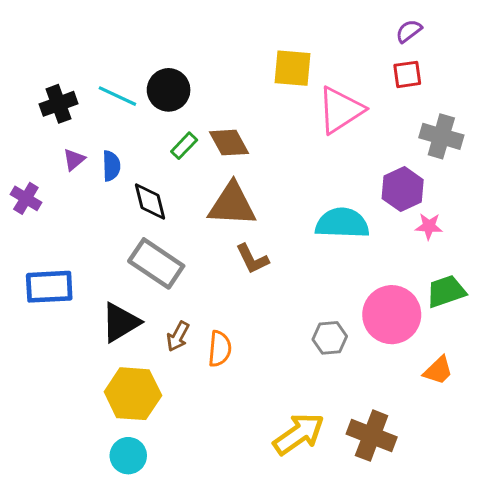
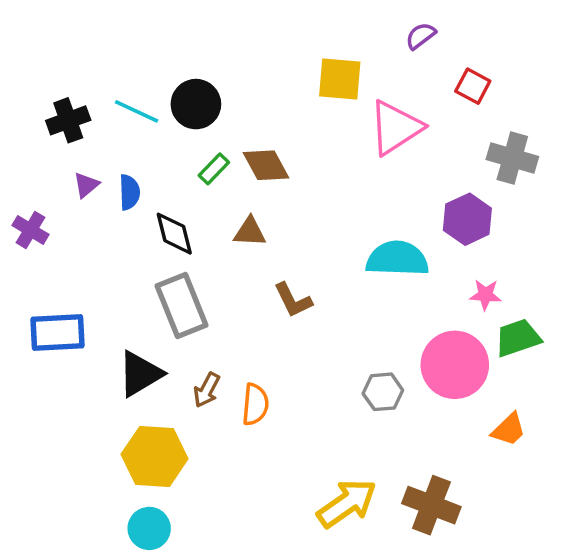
purple semicircle: (409, 31) -> (421, 36), moved
red square: (407, 74) -> (473, 86), turned 36
brown triangle: (232, 205) -> (250, 232), moved, size x0.6
pink star: (429, 226) -> (485, 295), moved
gray rectangle: (156, 263) -> (182, 305), turned 34

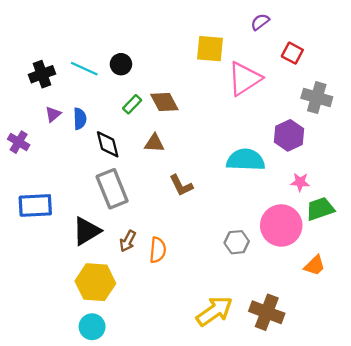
black circle: (196, 104) -> (121, 64), size x0.7

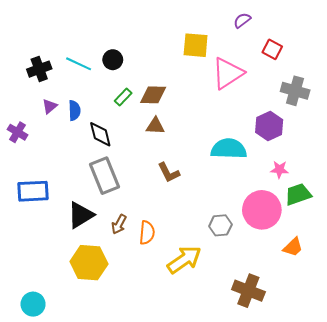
brown diamond: (164, 102) -> (153, 95), turned -60
brown triangle: (154, 143) -> (155, 126), moved
yellow arrow: (214, 311) -> (184, 260), moved
cyan circle: (92, 327) -> (33, 304), moved

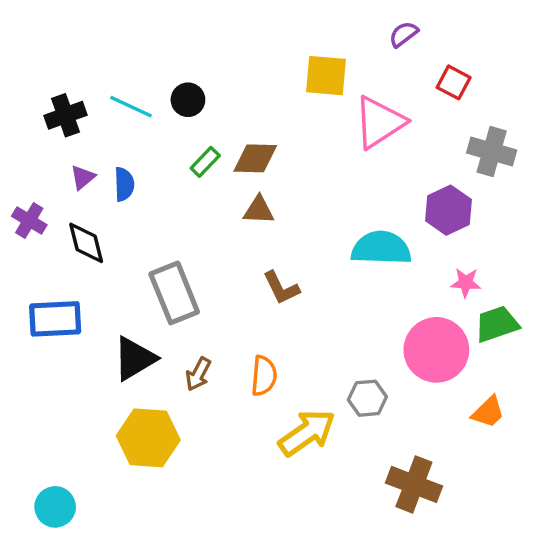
black diamond: (100, 134) -> (86, 243), moved
gray hexagon: (220, 225) -> (367, 398), moved
orange semicircle: (147, 233) -> (264, 376), moved

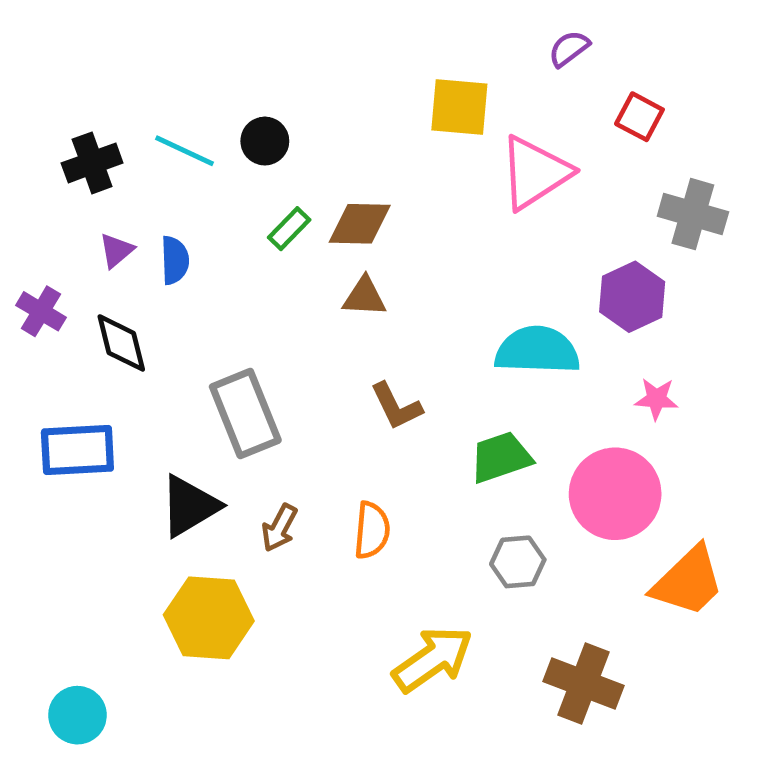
green trapezoid: (497, 324) -> (501, 457), moved
orange trapezoid: (488, 412) -> (688, 581), size x1.6
yellow arrow: (307, 433) -> (433, 659), moved

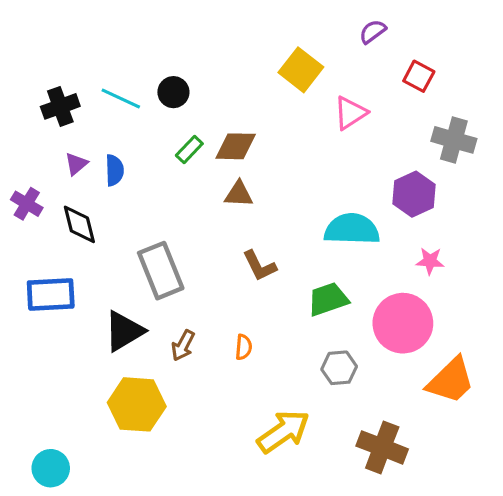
yellow square: (459, 107) -> (301, 70), turned 33
pink triangle: (535, 173) -> (350, 113), size x0.7
orange semicircle: (372, 530) -> (244, 347), size x0.7

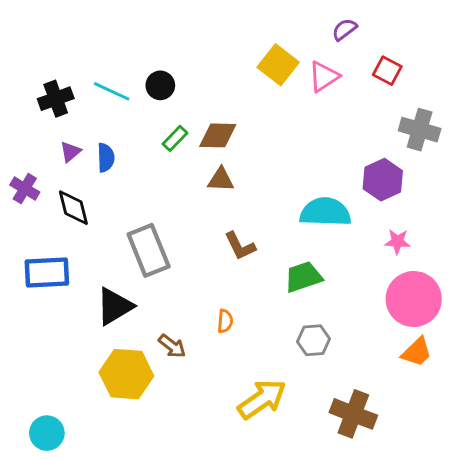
pink triangle: (350, 113) -> (324, 77), moved
pink circle: (403, 323) -> (414, 299), moved
brown arrow: (183, 345) -> (172, 346), moved, turned -80
orange trapezoid: (451, 381) -> (417, 352), size x0.7

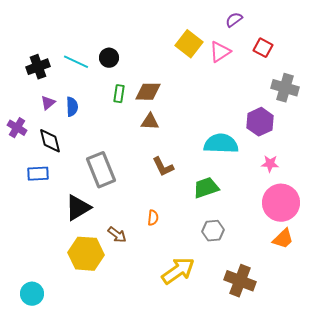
green rectangle: (175, 138) -> (119, 94), turned -36
blue rectangle: (47, 272) -> (38, 174), moved, size x0.7

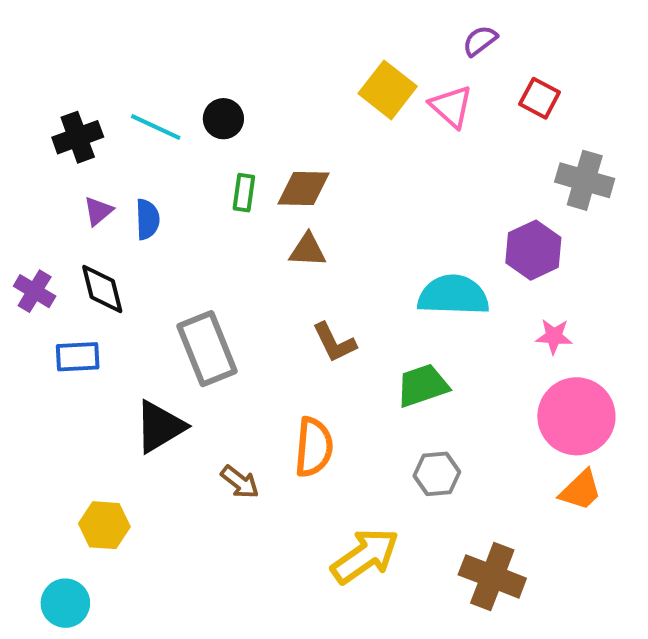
pink triangle: (220, 52) -> (451, 106), turned -45
purple cross: (17, 128) -> (35, 291), moved
orange semicircle: (153, 218) -> (314, 447), size x1.8
yellow hexagon: (86, 254) -> (104, 525), moved, size x0.7

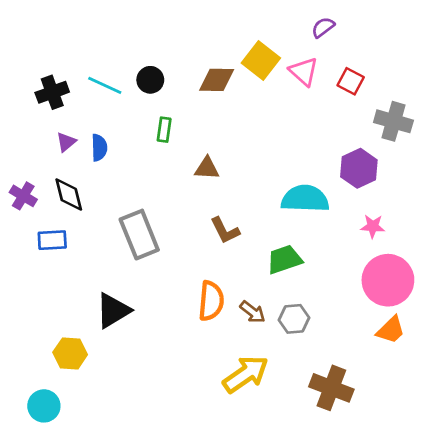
red square: (540, 98) -> (351, 81), moved
brown diamond: (303, 189) -> (217, 80), moved
black triangle: (160, 427) -> (113, 311), moved
brown arrow: (240, 482) -> (253, 312), moved

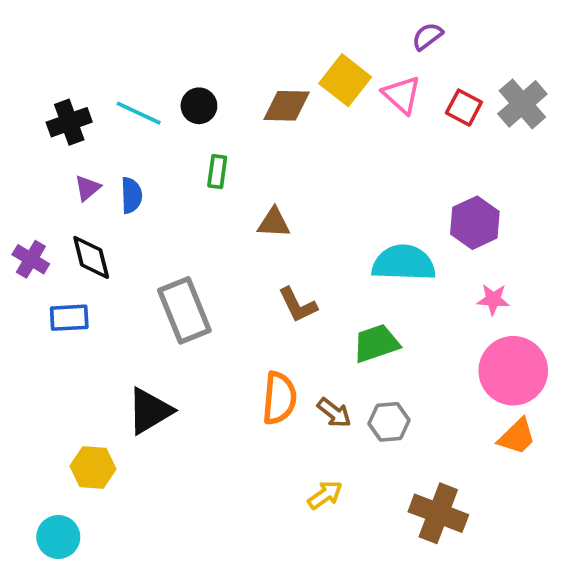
gray cross: (393, 121) -> (522, 104), moved, turned 33
yellow arrow: (246, 374) -> (325, 495), size x0.6

